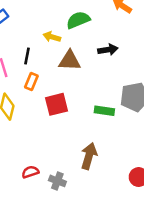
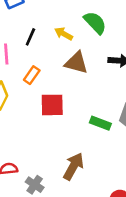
green semicircle: (78, 20) -> (95, 23), turned 55
black line: (27, 56) -> (30, 37), moved

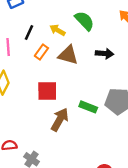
orange rectangle: (32, 75) -> (41, 52), moved
brown arrow: (73, 166) -> (60, 120), moved

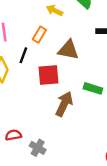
black line: (29, 33) -> (23, 55), moved
brown triangle: (68, 55) -> (68, 50), moved

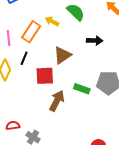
orange rectangle: (39, 35) -> (31, 32), moved, size x1.5
brown triangle: (68, 50) -> (62, 55), turned -48

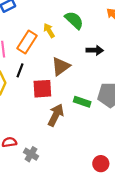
yellow arrow: (52, 21) -> (49, 30), turned 32

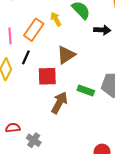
black arrow: (95, 50) -> (102, 30), moved

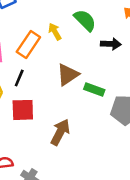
red square: (47, 76) -> (23, 110), moved
green rectangle: (86, 91) -> (94, 89), moved

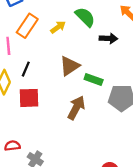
yellow arrow: (55, 32) -> (58, 27), turned 84
orange rectangle: (28, 45) -> (27, 26), moved
brown arrow: (60, 132) -> (76, 108), moved

